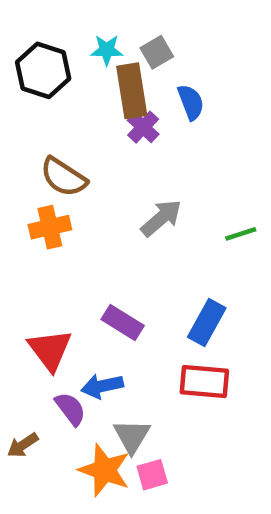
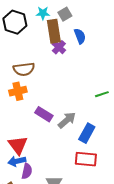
brown semicircle: (64, 177) -> (24, 69), turned -40
gray arrow: (161, 218) -> (67, 120), moved
purple rectangle: (123, 323) -> (44, 114), moved
blue arrow: (102, 386) -> (17, 161), moved
purple semicircle: (70, 409) -> (27, 171), turned 49

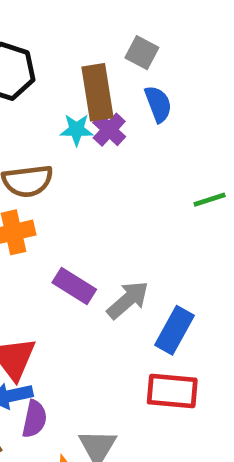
cyan star: (43, 13) -> (77, 130), moved
gray square: (65, 14) -> (142, 53), moved, turned -32
green line: (102, 94) -> (210, 200), moved

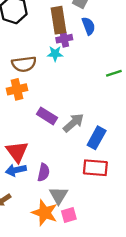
cyan star: (77, 130) -> (55, 54), moved
purple cross: (109, 130) -> (64, 39), turned 35
purple semicircle: (35, 419) -> (44, 172), moved

